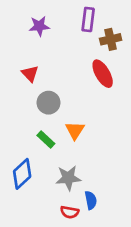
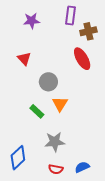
gray circle: (49, 103) -> (48, 82), moved
blue diamond: (22, 174) -> (18, 158), moved
blue semicircle: (91, 200) -> (82, 167), moved, turned -104

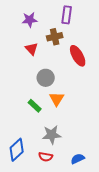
brown cross: (88, 31) -> (55, 37), moved
red triangle: (24, 59) -> (32, 49), moved
red semicircle: (56, 169) -> (46, 157), moved

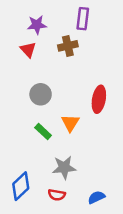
red triangle: (32, 49) -> (28, 50), moved
red ellipse: (78, 56) -> (99, 99), moved, turned 40
gray circle: (46, 78) -> (41, 94), moved

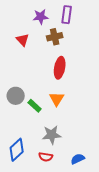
purple star: (37, 25) -> (41, 17), moved
gray circle: (41, 94) -> (16, 96), moved
red ellipse: (99, 99) -> (60, 68), moved

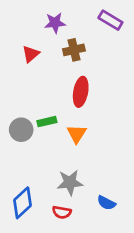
purple rectangle: (67, 15) -> (110, 20), moved, turned -66
red triangle: (23, 40) -> (31, 54), turned 32
green rectangle: (35, 106) -> (47, 122), moved, turned -56
blue semicircle: (78, 159) -> (106, 203), moved, turned -128

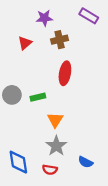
gray circle: (21, 130) -> (12, 95), moved
orange triangle: (77, 134) -> (55, 120), moved
gray star: (70, 182) -> (56, 146), turned -30
blue diamond: (23, 203) -> (18, 162), turned -55

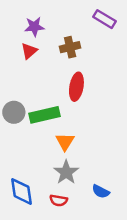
purple star: (44, 18) -> (34, 27), moved
green rectangle: (38, 97) -> (44, 115), size x1.6

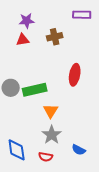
purple rectangle: (105, 19) -> (82, 15), turned -30
red triangle: (29, 51) -> (23, 40), turned 32
red ellipse: (76, 87) -> (75, 75), moved

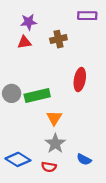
blue diamond: (17, 150) -> (18, 159), turned -50

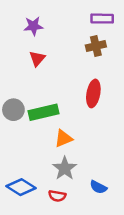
brown cross: (58, 39) -> (96, 46), moved
red triangle: (24, 42) -> (37, 59), moved, turned -40
orange triangle: (54, 118) -> (63, 138), turned 35

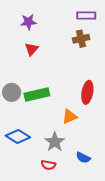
red ellipse: (93, 93) -> (87, 92), moved
orange triangle: (63, 138) -> (69, 117), moved
blue diamond: (21, 187) -> (18, 137), moved

